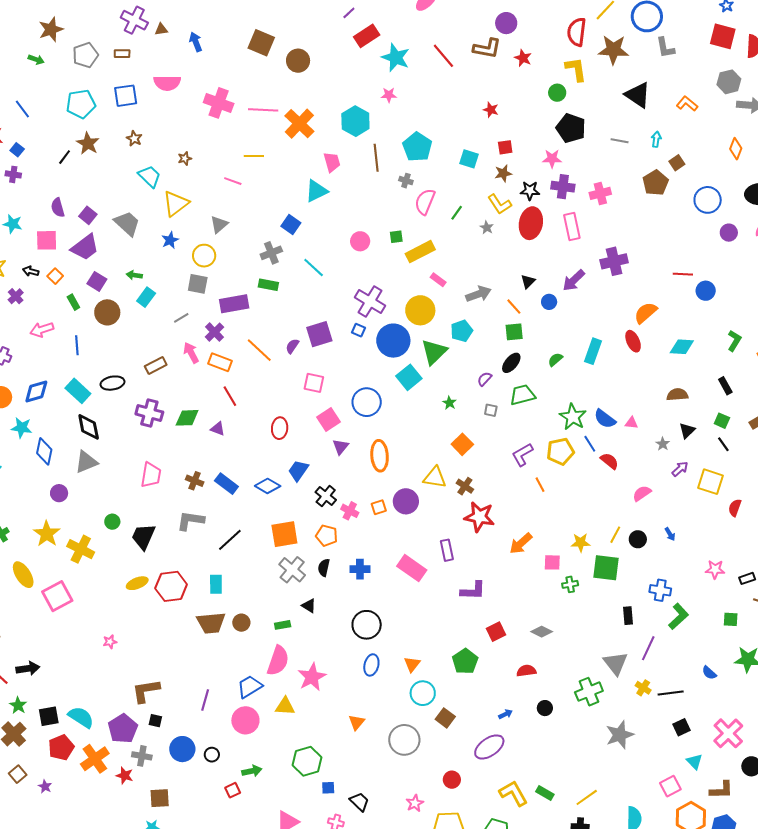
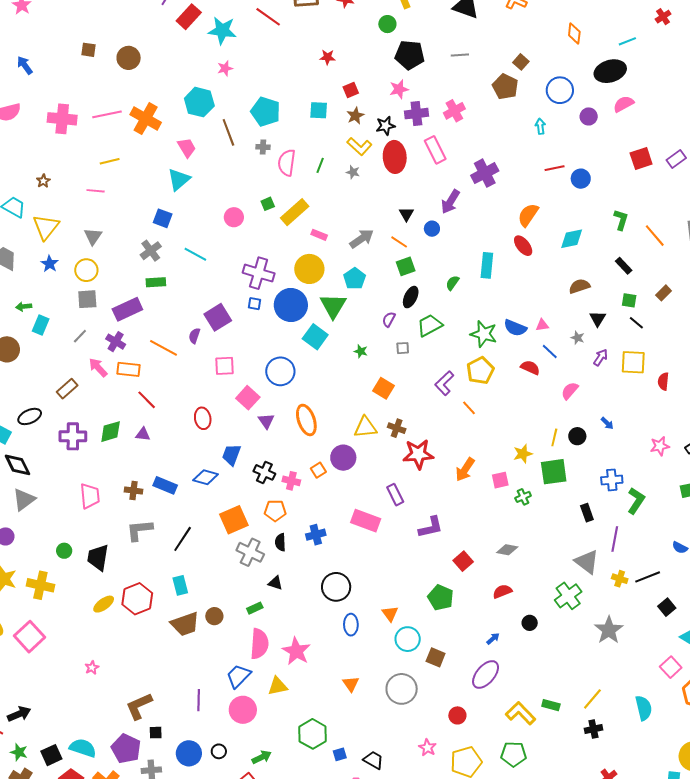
brown square: (261, 43) -> (89, 50), size x0.6
cyan arrow: (656, 139) -> (540, 126), moved
blue line: (590, 444) -> (550, 352), moved

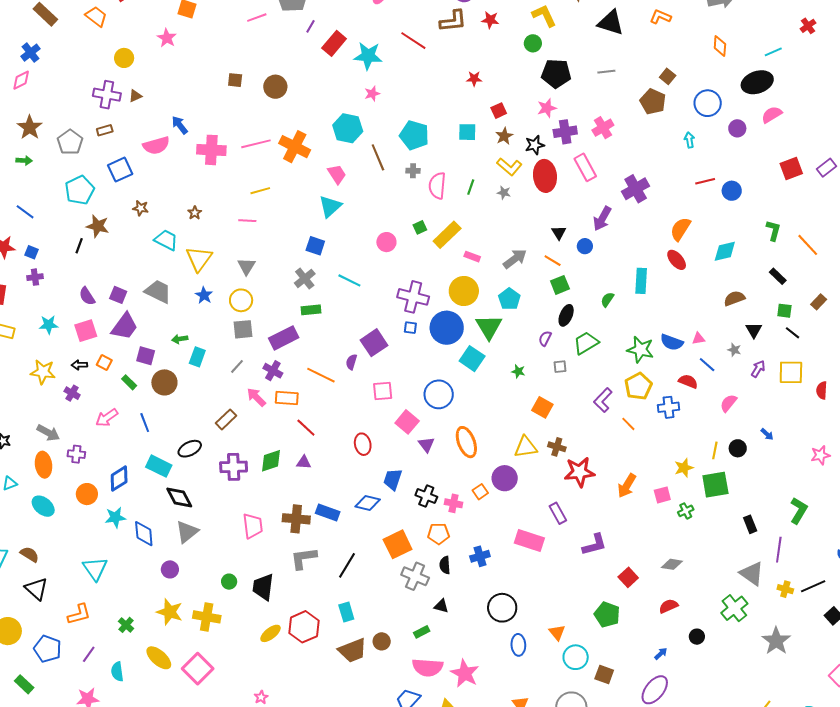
blue arrow: (25, 65) -> (180, 125), moved
blue cross: (612, 480) -> (669, 407), moved
brown cross: (134, 491) -> (296, 519), size x1.5
pink semicircle: (259, 644) -> (428, 667), turned 92

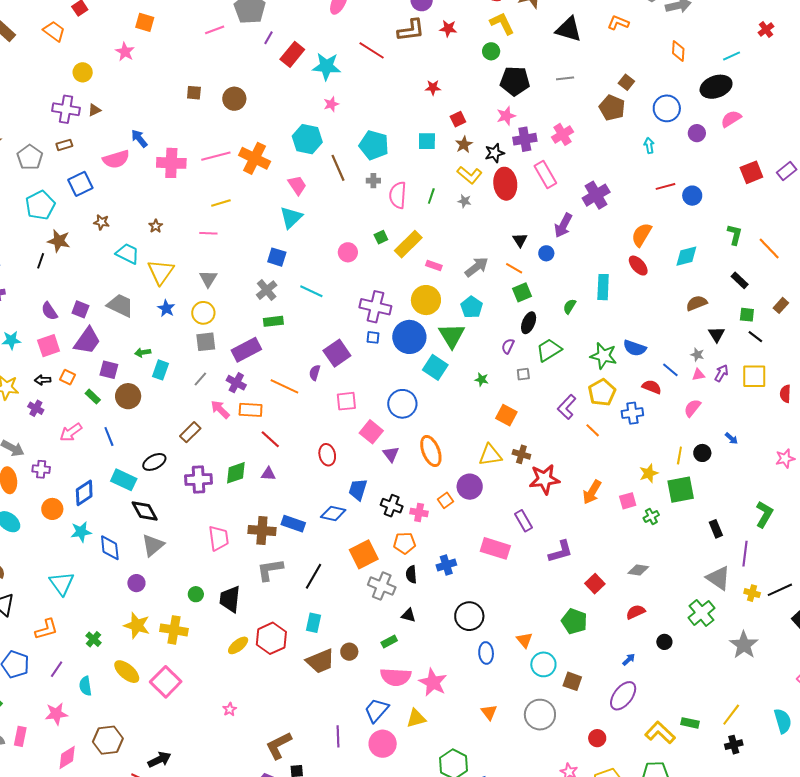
pink triangle: (698, 339) -> (698, 375), moved
cyan rectangle: (346, 612) -> (313, 623), turned 30

